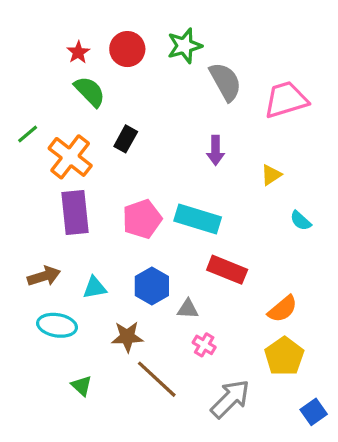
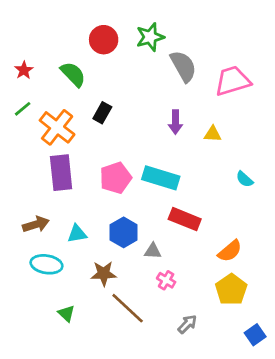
red star: (78, 52) -> (24, 70), moved
yellow triangle: (271, 175) -> (213, 134), moved, turned 36
gray arrow: (230, 399) -> (187, 324), size x0.6

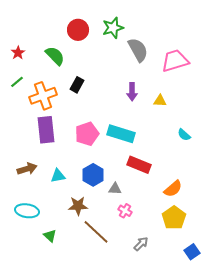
orange cross: (57, 127) -> (43, 96), turned 32
cyan ellipse: (46, 264) -> (27, 211), moved

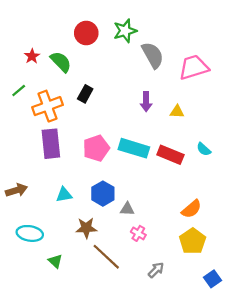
red star: (18, 53) -> (32, 56), moved
red rectangle: (139, 165) -> (170, 155), moved
brown arrow: (27, 169) -> (16, 190), moved

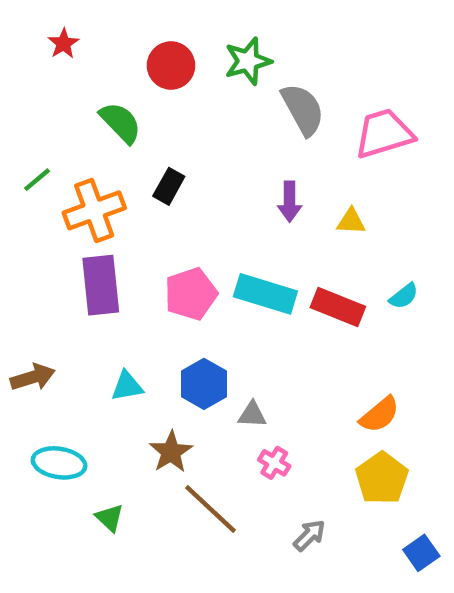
red star: (32, 56) -> (63, 44), moved
cyan semicircle: (204, 149) -> (404, 296), turned -80
brown star: (86, 228) -> (171, 452), turned -30

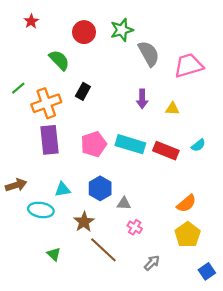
cyan ellipse: (59, 463) -> (41, 210), moved

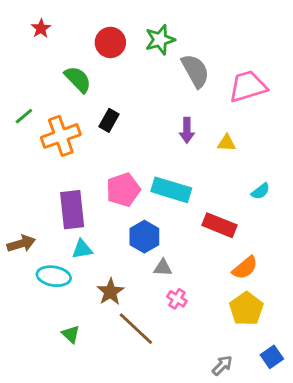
purple rectangle: (50, 140) -> (72, 210), moved
red rectangle: (166, 151) -> (219, 225), moved
blue hexagon: (100, 188) -> (144, 237), moved
gray arrow: (152, 263) -> (222, 365), moved

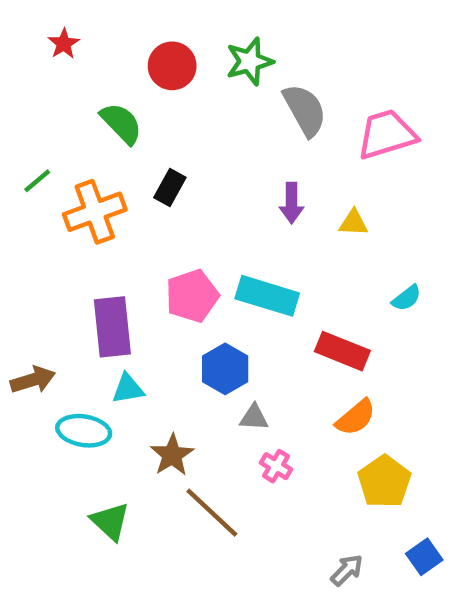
orange semicircle: (245, 268) -> (356, 417), moved
green triangle: (71, 334) -> (110, 521), size x1.4

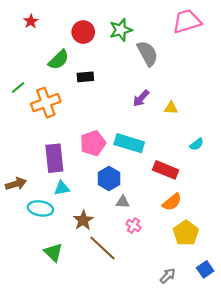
green semicircle: (121, 123) -> (59, 60), turned 90
pink trapezoid: (387, 134) -> (187, 21), moved
black rectangle: (170, 187) -> (85, 77), moved, turned 56
purple arrow: (292, 203) -> (141, 98), turned 42

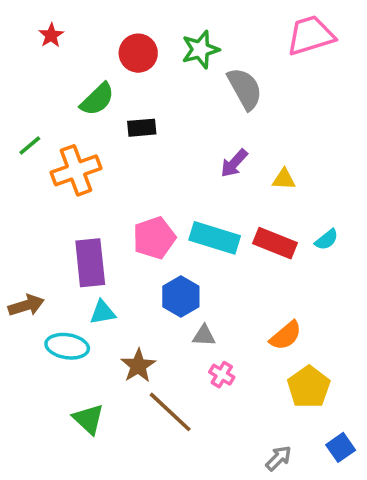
red rectangle: (166, 170) -> (275, 243), moved

